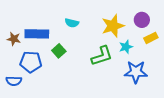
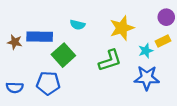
purple circle: (142, 20) -> (166, 17), moved
cyan star: (126, 47) -> (146, 51), moved
green square: (59, 51) -> (63, 55), size x1.5
blue pentagon: (31, 62) -> (48, 83), moved

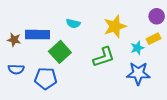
blue semicircle: (15, 88) -> (16, 69), moved

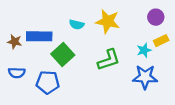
purple circle: (157, 16) -> (156, 17), moved
yellow star: (115, 26) -> (108, 21), moved, turned 30

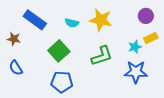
blue rectangle: (39, 36) -> (35, 20), moved, turned 35
blue semicircle: (17, 73) -> (16, 68), turned 56
blue pentagon: (48, 82) -> (62, 82), moved

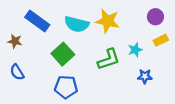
cyan semicircle: (72, 23) -> (77, 24), size x1.6
cyan star: (135, 47) -> (135, 50), moved
blue star: (136, 72) -> (145, 76), size x0.6

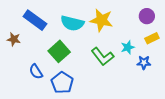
green L-shape: (109, 59) -> (102, 56), turned 70
blue semicircle: (17, 72) -> (36, 72), moved
blue star: (145, 76) -> (144, 62), moved
blue pentagon: (66, 87) -> (62, 83), turned 30

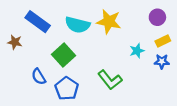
green L-shape: (102, 56) -> (110, 80), moved
blue star: (144, 62) -> (162, 62), moved

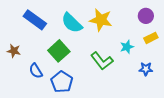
cyan semicircle: (78, 25) -> (72, 23), turned 30
brown star: (15, 42) -> (14, 51), moved
blue star: (162, 62) -> (146, 69), moved
green L-shape: (110, 80) -> (102, 61), moved

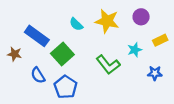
purple circle: (146, 16) -> (141, 17), moved
blue rectangle: (35, 20) -> (37, 36), moved
cyan semicircle: (72, 23) -> (76, 24), size x0.6

